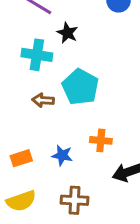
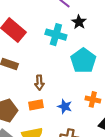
brown arrow: (43, 100) -> (39, 83), moved, turned -104

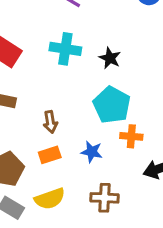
black star: (79, 22) -> (110, 58), moved
cyan pentagon: (83, 61) -> (112, 105), moved

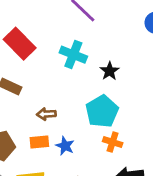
brown arrow: (50, 122) -> (46, 114), turned 84
blue star: (92, 152) -> (65, 146), moved

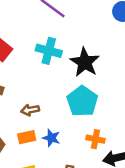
black star: (110, 71) -> (85, 62), size x1.6
orange cross: (113, 142) -> (95, 139), moved

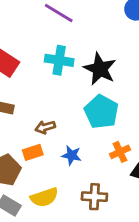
orange rectangle: (27, 137) -> (33, 152), moved
orange cross: (95, 139) -> (120, 152), turned -30

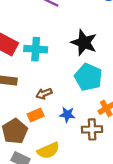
cyan cross: (59, 60) -> (36, 49), moved
brown cross: (94, 197) -> (92, 129), moved

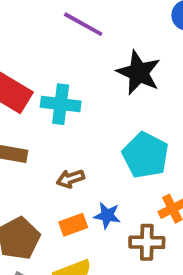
black star: (84, 43) -> (139, 73), moved
orange rectangle: (36, 115) -> (73, 225), moved

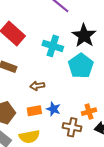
cyan cross: (61, 104) -> (53, 46), moved
cyan pentagon: (145, 155) -> (81, 66), moved

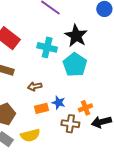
blue star: (53, 109) -> (59, 103), moved
orange rectangle: (34, 111) -> (42, 108), moved

